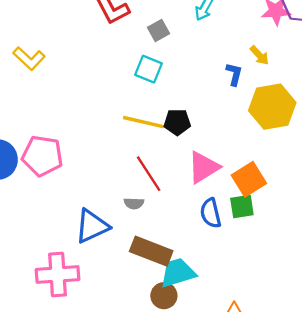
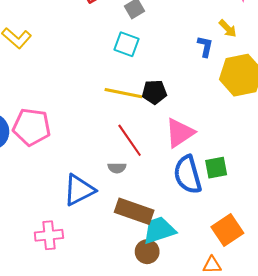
orange square: (249, 179) -> (227, 230), moved
blue semicircle: (211, 213) -> (188, 175), size x1.4
pink cross: (58, 274) -> (49, 235), size x0.7

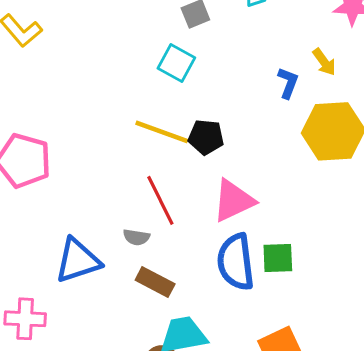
brown rectangle: (134, 211) -> (155, 282), moved, size x0.7

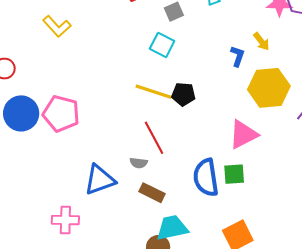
pink triangle: (233, 201) -> (243, 135), moved

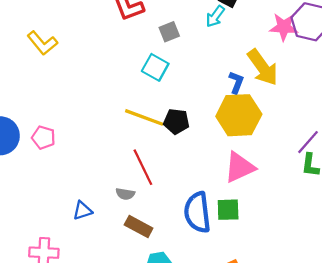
yellow arrow: (261, 41) -> (263, 67), size x1.8
yellow hexagon: (269, 88) -> (239, 115), moved
pink pentagon: (61, 114) -> (44, 138), size x0.6
blue triangle: (100, 180) -> (82, 211), size x0.6

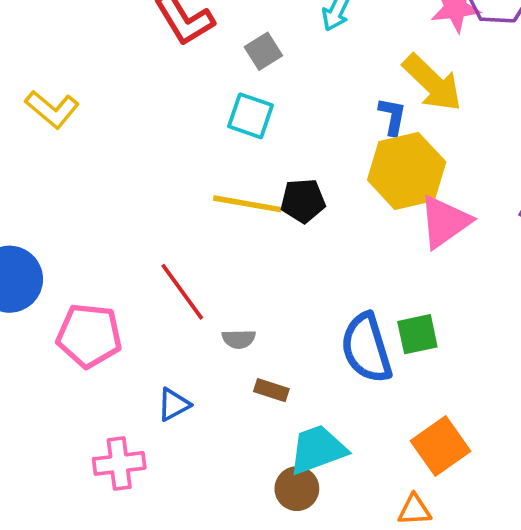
pink pentagon: (44, 138) -> (89, 336), moved, size x1.6
red line: (143, 167) -> (182, 292), moved
pink triangle: (239, 167) -> (445, 222), moved
blue triangle: (82, 211) -> (174, 404), moved
brown rectangle: (139, 227) -> (271, 390), size x0.7

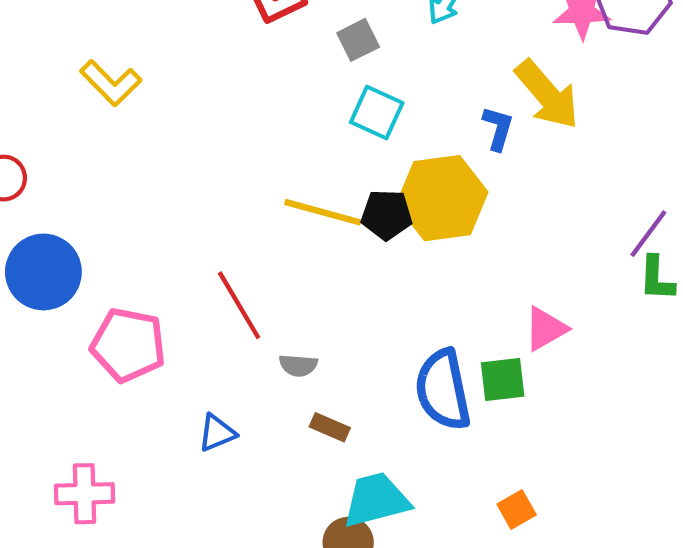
cyan square: (251, 116) -> (377, 112), moved
yellow hexagon: (407, 171) -> (442, 198), moved
pink triangle: (445, 222) -> (546, 329), moved, size x0.7
orange square: (440, 446) -> (517, 509), size x0.6
pink cross: (119, 463) -> (84, 494), moved

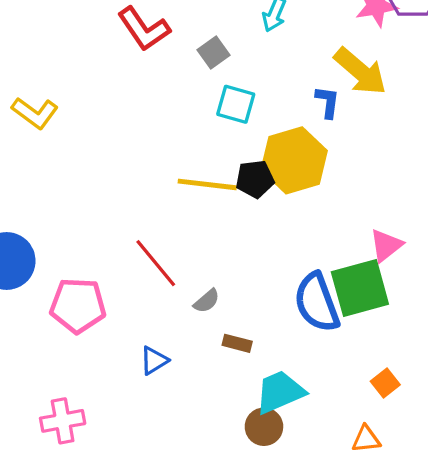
gray semicircle: (298, 365) -> (207, 301), turned -36
green square: (503, 380) -> (360, 288), size x1.6

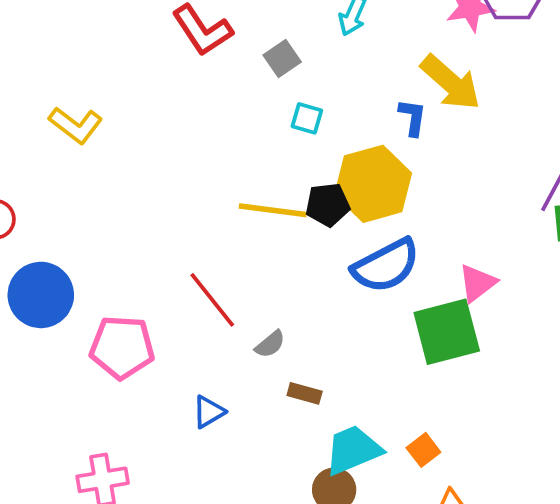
cyan square: (236, 104) -> (307, 118), size x0.7
blue semicircle: (317, 302) -> (386, 266), moved, turned -98
orange square: (385, 383) -> (423, 450), moved

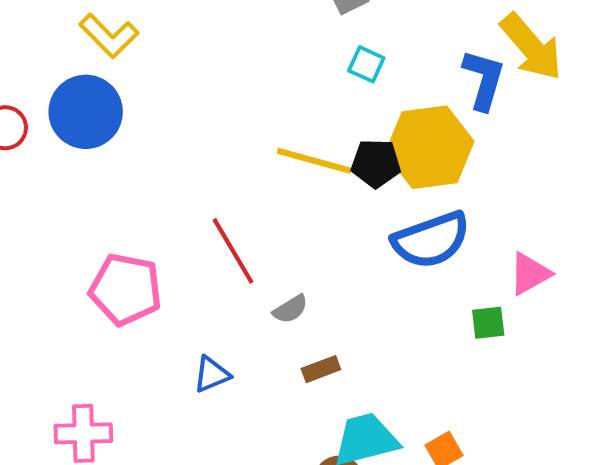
blue L-shape: (413, 117) -> (484, 80), size x1.4
blue circle: (41, 295) -> (86, 112), moved
green square: (447, 332) -> (488, 323), size x0.5
brown rectangle: (305, 393) -> (321, 369), turned -44

